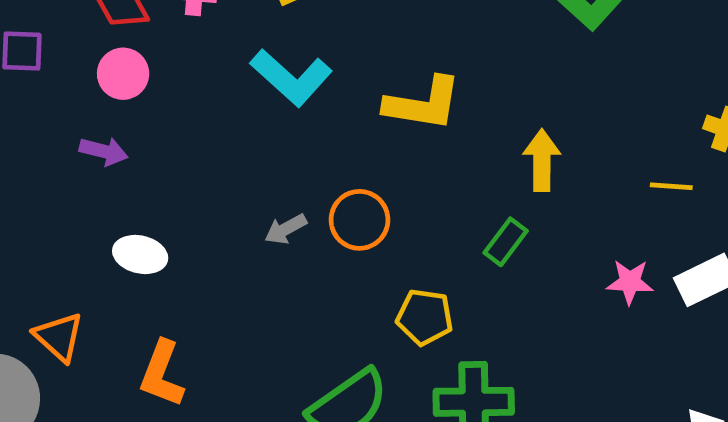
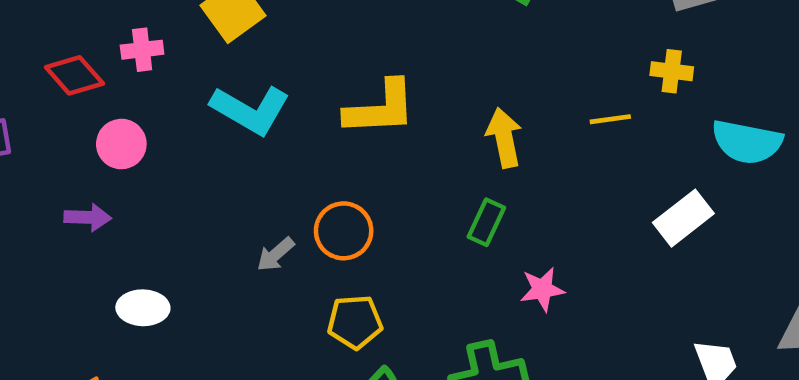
pink circle: (123, 74) -> (121, 144), moved
yellow line: (671, 186) -> (610, 119), moved
pink star: (630, 282) -> (542, 289), moved
yellow pentagon: (425, 317) -> (355, 322), moved

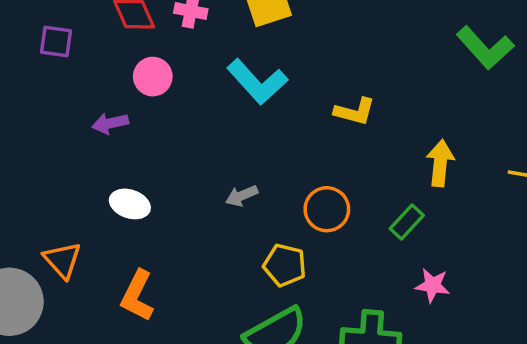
yellow L-shape: (380, 108) -> (355, 111), size x0.7
purple arrow: (88, 217) -> (110, 123), turned 148
orange circle: (344, 231) -> (327, 209), moved

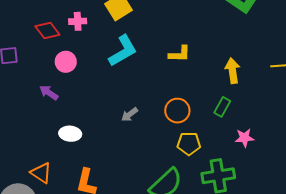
cyan L-shape: (257, 82) -> (123, 51), turned -64
purple arrow: (110, 123) -> (49, 93), turned 60
yellow pentagon: (285, 265) -> (189, 144), moved

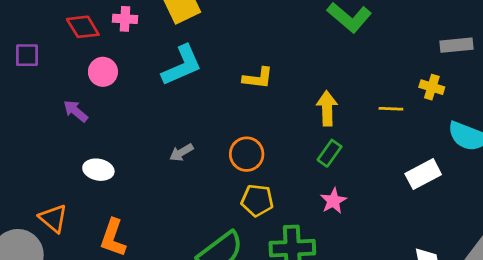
green rectangle: (222, 107) -> (330, 153), moved
pink star: (245, 138) -> (333, 201), turned -30

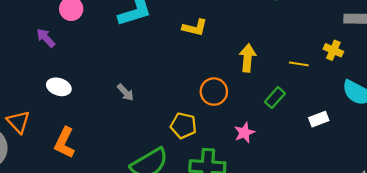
gray arrow: (181, 152) -> (125, 92), moved, turned -108
green rectangle: (330, 153) -> (275, 98), moved
orange circle: (247, 154) -> (214, 92), moved
white rectangle: (423, 174) -> (319, 119), size x0.7

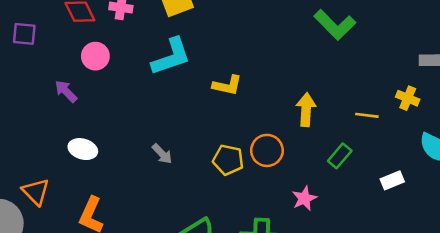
yellow L-shape: (195, 28) -> (227, 85), moved
yellow pentagon: (183, 126) -> (228, 160), moved

